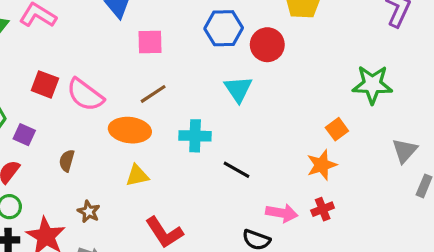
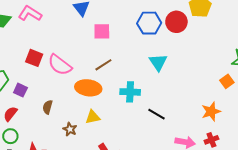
red circle: (267, 45) -> (176, 22), moved
orange square: (337, 129) -> (227, 81), moved
brown star: (89, 212) -> (70, 129), moved

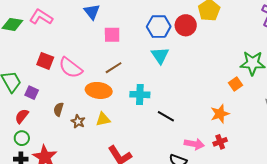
cyan triangle: (158, 62) -> (160, 56), moved
brown star: (70, 129) -> (78, 121), moved

